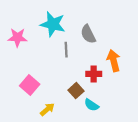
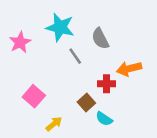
pink star: (17, 37) -> (20, 42), turned -30
gray line: (66, 50) -> (75, 56), turned -32
orange arrow: (114, 61) -> (129, 69), turned -90

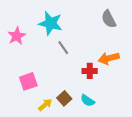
gray semicircle: (100, 39) -> (109, 19), moved
pink square: (34, 96) -> (28, 81), turned 30
brown square: (86, 102) -> (64, 98), moved

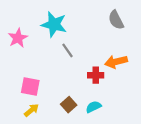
pink square: (28, 81) -> (30, 87), turned 30
cyan semicircle: (88, 101) -> (93, 107), turned 120
yellow arrow: (45, 105) -> (31, 110), moved

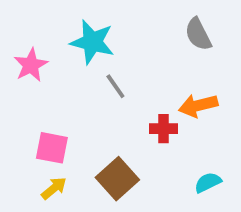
brown square: (69, 105) -> (117, 179), size x1.5
cyan semicircle: (93, 107) -> (208, 182), moved

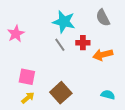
cyan star: (92, 42) -> (64, 22), moved
red cross: (164, 129) -> (83, 43), moved
cyan semicircle: (208, 182) -> (108, 95), turned 40

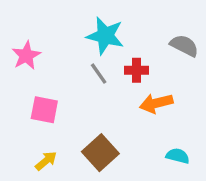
gray semicircle: (103, 18) -> (184, 46), moved, turned 144
orange arrow: (103, 55) -> (156, 103), moved
pink square: (27, 77) -> (44, 110), moved

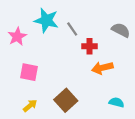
cyan star: (105, 36) -> (46, 20), moved
gray line: (99, 74) -> (72, 29), moved

